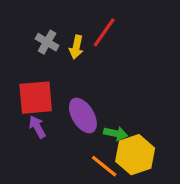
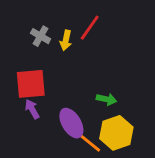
purple ellipse: (83, 116) -> (71, 123), moved
green arrow: (116, 133) -> (106, 99), moved

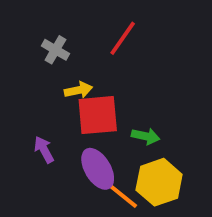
yellow arrow: (66, 40) -> (78, 90), moved, turned -114
red square: (31, 84) -> (98, 115), moved

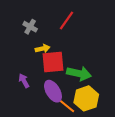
green arrow: (146, 136) -> (79, 73), size x1.6

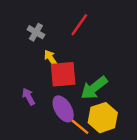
yellow arrow: (43, 49) -> (51, 58), turned -112
green arrow: (79, 73) -> (94, 88), turned 130

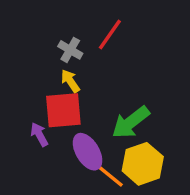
gray cross: (36, 32) -> (70, 50), moved
red square: (63, 74) -> (63, 110), moved

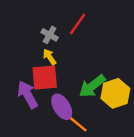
purple arrow: (39, 134) -> (28, 95), size x1.6
yellow hexagon: (143, 164) -> (115, 93), moved

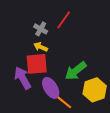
yellow arrow: (50, 57) -> (41, 47), turned -32
yellow hexagon: (115, 93) -> (95, 90), moved

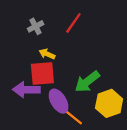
gray cross: (41, 29) -> (36, 26), moved, turned 32
purple arrow: (23, 78) -> (26, 90), turned -60

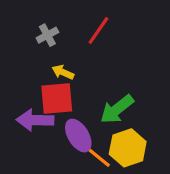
yellow hexagon: (109, 103) -> (128, 148), moved

